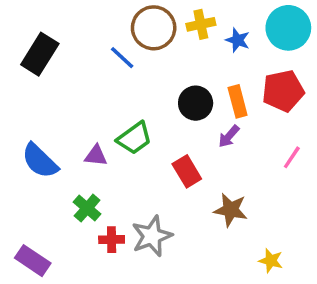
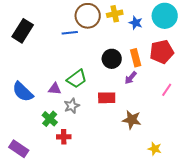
blue line: (122, 58) -> (70, 33), turned -49
red rectangle: (187, 171) -> (107, 98), turned -60
gray star: (152, 236) -> (72, 106), moved, size x0.7

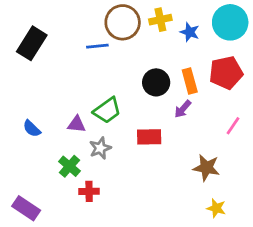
blue semicircle: (23, 92) -> (32, 129), size x0.6
brown star: (132, 120) -> (206, 168), moved

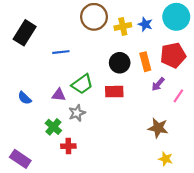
yellow cross: (160, 20) -> (123, 26), moved
blue line: (97, 46) -> (61, 52), moved
purple arrow: (183, 109) -> (158, 84), moved
red rectangle: (149, 137) -> (114, 92), moved

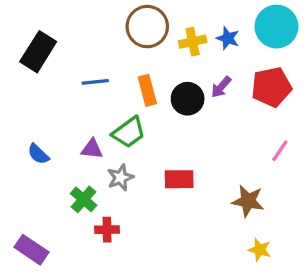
orange rectangle: (145, 62) -> (147, 90), moved
purple arrow: (158, 84) -> (221, 87), moved
red rectangle: (114, 92) -> (179, 179), moved

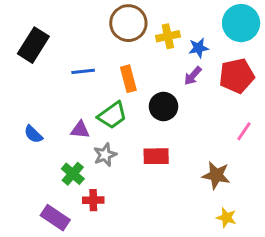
blue star: (228, 38) -> (199, 48), moved, turned -30
black circle: (188, 99) -> (163, 106), moved
purple rectangle: (32, 250) -> (55, 218), moved

